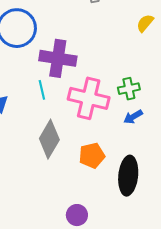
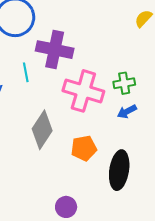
cyan line: (42, 90) -> (26, 72), moved

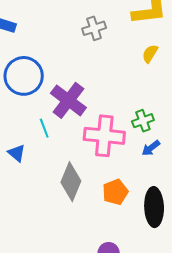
purple cross: (55, 50) -> (68, 100), turned 36

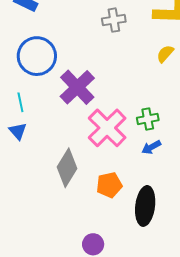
cyan line: (44, 128) -> (20, 102), moved
pink cross: (104, 136) -> (107, 128), turned 30

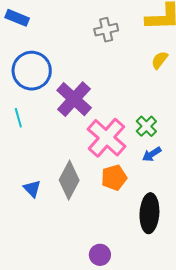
green cross: (148, 119) -> (146, 126), turned -30
blue triangle: (18, 131) -> (32, 189), moved
orange pentagon: (109, 185) -> (114, 178), moved

